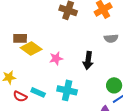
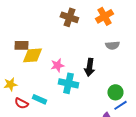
yellow diamond: (31, 48) -> (32, 55), turned -40
cyan cross: (67, 90) -> (68, 83), moved

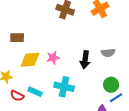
gray semicircle: (112, 45) -> (108, 53), moved
yellow diamond: (32, 55) -> (30, 60), moved
cyan cross: (68, 83) -> (64, 87), moved

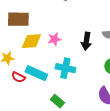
brown rectangle: (17, 38) -> (18, 19), size x1.5
cyan rectangle: (35, 92) -> (36, 73), size x1.5

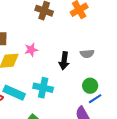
pink star: (54, 39) -> (31, 50), moved

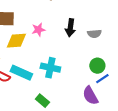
black arrow: (64, 61) -> (70, 28), moved

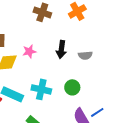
green circle: (97, 66) -> (72, 87), moved
blue line: (102, 79) -> (97, 112), moved

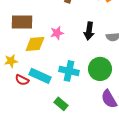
green circle: (72, 87) -> (100, 69), size x1.5

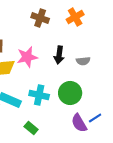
pink star: (57, 33) -> (27, 57), size x1.5

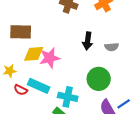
pink star: (27, 57) -> (50, 58), moved
cyan cross: (39, 95) -> (68, 97), moved

